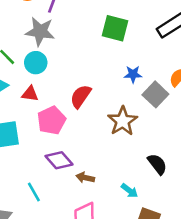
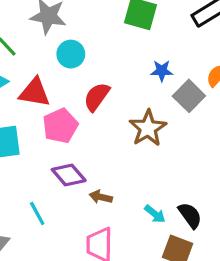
cyan circle: (36, 63) -> (71, 54), moved
red triangle: (30, 94) -> (35, 93), size x1.5
black semicircle: (157, 164) -> (190, 215), moved

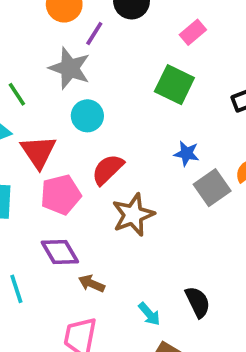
red triangle: (35, 93) -> (38, 152), turned 36
brown star: (148, 128) -> (133, 215), moved
black semicircle: (190, 215) -> (198, 302), moved

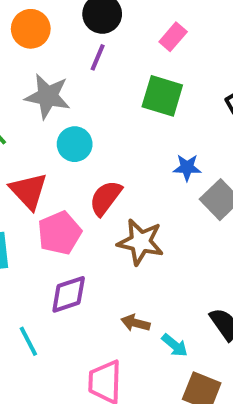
purple line: (94, 34) -> (98, 57), moved
brown star: (133, 215) -> (141, 242), turned -30
purple diamond: (60, 252) -> (69, 294), turned -69
brown arrow: (91, 283) -> (135, 323), moved

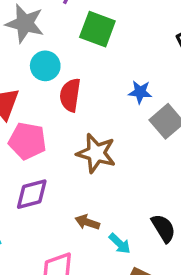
green square: (162, 96) -> (97, 29), moved
red semicircle: (106, 198) -> (70, 95), moved, turned -32
pink pentagon: (60, 233) -> (27, 141), turned 30

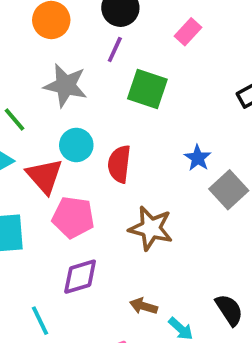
cyan circle: (45, 66) -> (76, 145), moved
blue star: (140, 92) -> (198, 158), turned 30

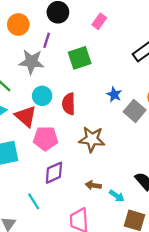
purple line: (115, 49) -> (47, 40), moved
green square: (147, 89) -> (80, 58), turned -30

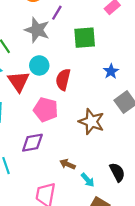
blue star: (114, 95) -> (111, 71), moved
pink pentagon: (46, 138) -> (46, 110), moved
brown star: (92, 139) -> (91, 122), moved

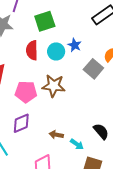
cyan circle: (39, 65) -> (56, 51), moved
red semicircle: (63, 80) -> (32, 50), moved
brown star: (91, 122) -> (54, 86), moved

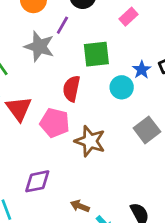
blue star: (75, 45) -> (142, 70), moved
cyan circle: (56, 51) -> (122, 87), moved
pink pentagon: (26, 92) -> (55, 123), moved

